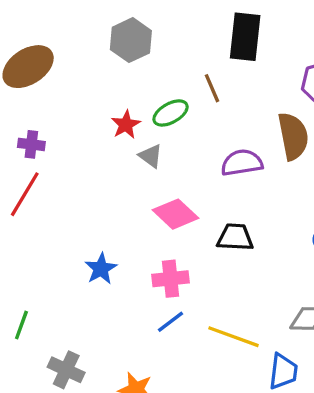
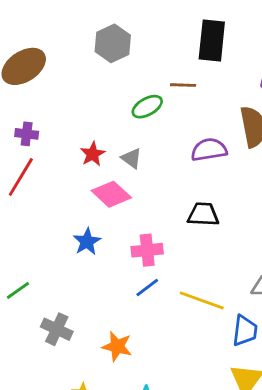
brown line: (212, 88) -> (183, 85), turned -65
red star: (126, 125) -> (93, 154), moved
gray triangle: (151, 156) -> (131, 158), moved
pink diamond: (176, 214) -> (111, 194), moved
green line: (21, 325) -> (18, 290), turned 35

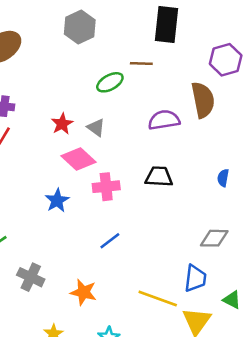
pink cross: (147, 250) -> (106, 187), moved
yellow line: (202, 300) -> (158, 299), moved

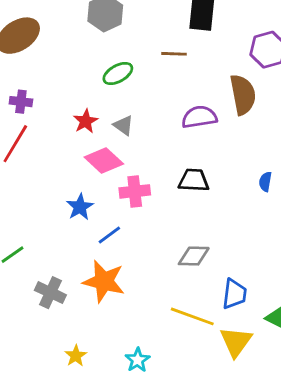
green ellipse: (110, 82) -> (118, 73), moved
gray diamond: (214, 238) -> (194, 256), moved
blue line: (110, 241) -> (109, 235), moved
orange star: (84, 292) -> (104, 281), moved, size x1.4

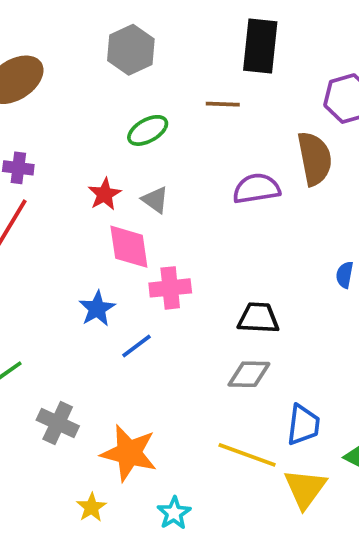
pink diamond: (104, 161) -> (129, 247), turned 39
black trapezoid: (194, 180) -> (258, 318), moved
orange star: (104, 281) -> (129, 453), moved

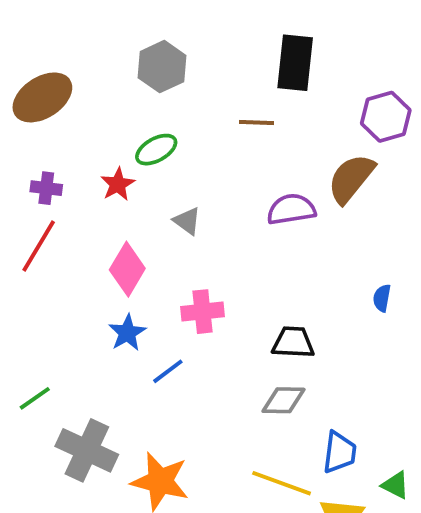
green ellipse: (148, 130) -> (156, 150), moved
brown semicircle: (315, 159) -> (351, 178), turned -130
red star: (105, 194) -> (118, 184), moved
pink diamond: (129, 247) -> (127, 269), moved, turned 39
gray cross: (58, 423) -> (87, 450), size x1.4

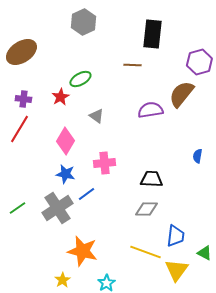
gray hexagon: (162, 67) -> (83, 22), moved
blue star: (127, 333) -> (65, 174), turned -30
gray cross: (87, 450) -> (57, 208), moved, turned 32

